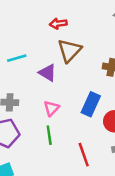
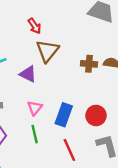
red arrow: (58, 24) -> (35, 26), turned -112
blue rectangle: (91, 104) -> (64, 115), moved

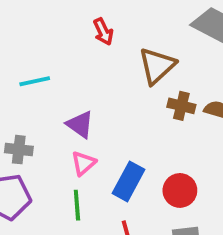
brown triangle: (47, 51) -> (157, 66), moved
purple triangle: (28, 74) -> (80, 124), moved

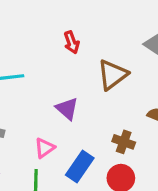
brown cross: (181, 106) -> (124, 142), moved
purple triangle: (80, 124) -> (67, 109), moved

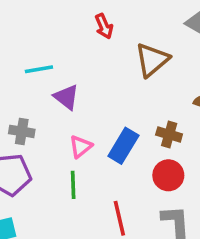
purple triangle: (67, 109) -> (66, 97), moved
blue rectangle: (80, 167) -> (123, 146), moved

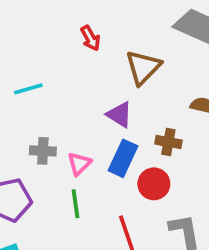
purple triangle: (66, 97) -> (119, 115), moved
gray cross: (22, 131) -> (43, 151), moved
red circle: (168, 175) -> (154, 184), moved

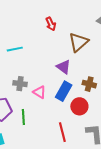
pink triangle: (79, 164) -> (39, 92), turned -48
green line: (76, 204) -> (23, 117), moved

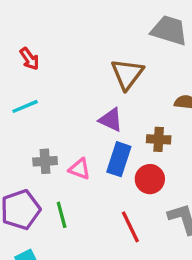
red arrow: (51, 24) -> (29, 59), moved

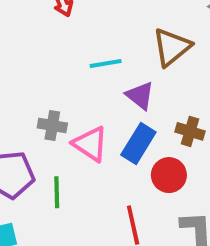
cyan line: (25, 106) -> (106, 64), moved
pink triangle: (80, 169) -> (90, 144), size x1.4

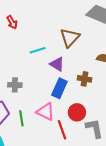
pink triangle: (90, 144) -> (46, 112), moved
red circle: (169, 175) -> (77, 112), moved

